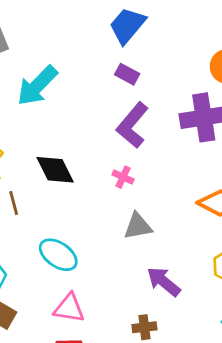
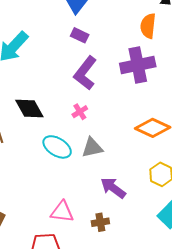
pink cross: (123, 177) -> (80, 112), turned 35
cyan ellipse: (58, 255) -> (57, 147), moved
pink triangle: (69, 308) -> (62, 212), moved

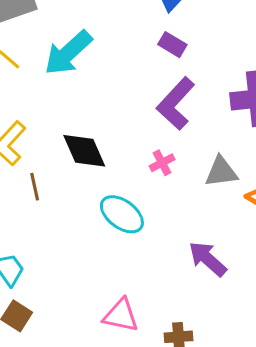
gray triangle: (92, 148) -> (221, 172), moved
purple arrow: (113, 188) -> (208, 259), moved

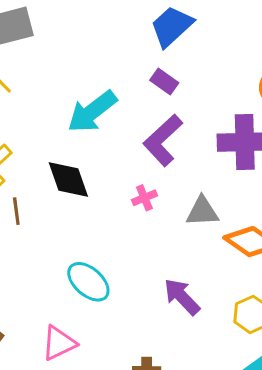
cyan arrow: (68, 53) -> (92, 112), moved
cyan ellipse: (122, 214) -> (88, 282), moved
pink triangle: (121, 315) -> (59, 343), moved, turned -42

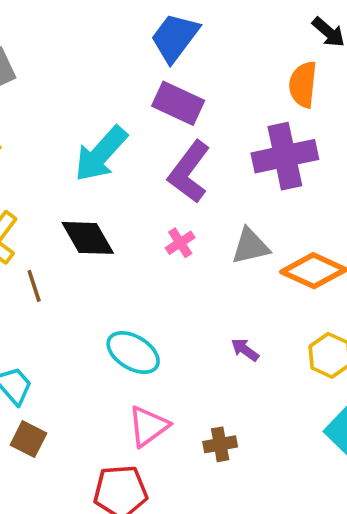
purple rectangle: (164, 82) -> (178, 103), size x1.5
purple arrow: (182, 297) -> (245, 350), size x0.6
pink triangle: (59, 343) -> (148, 426), moved

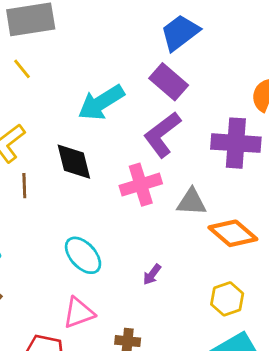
pink cross: (180, 243) -> (141, 185), size x1.8
purple arrow: (245, 350) -> (152, 274), moved, turned -105

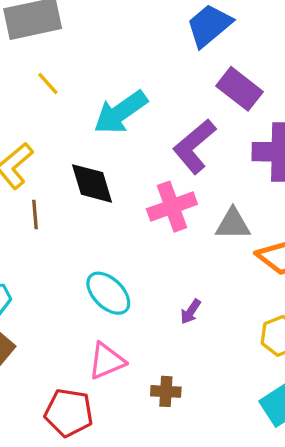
yellow line: (22, 69) -> (48, 84), moved
purple rectangle: (169, 82) -> (239, 89), moved

